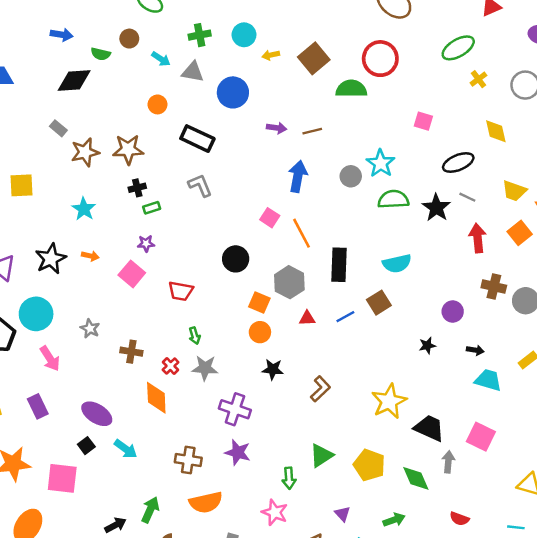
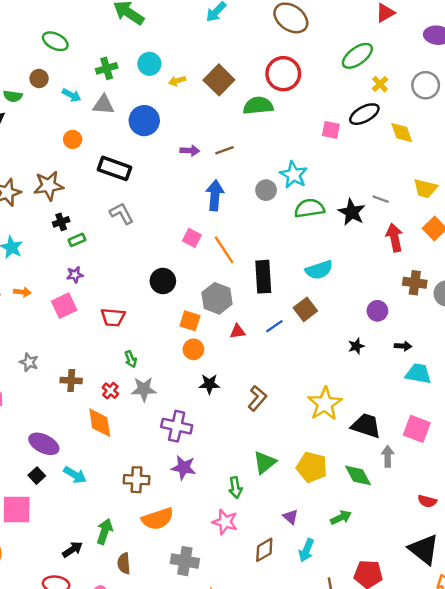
black ellipse: (458, 163) -> (364, 114), moved
pink square: (132, 274) -> (64, 306), turned 30
red semicircle: (459, 519) -> (427, 501), moved

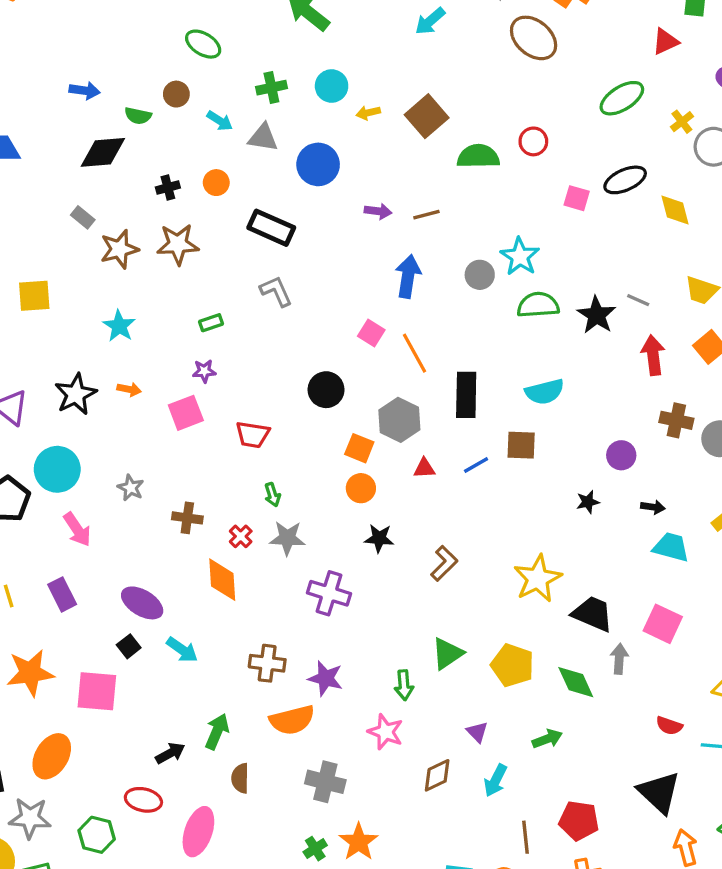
red circle: (283, 74) -> (533, 141), moved, size x0.6
yellow cross: (380, 84) -> (682, 122), moved
black cross: (61, 222) -> (168, 187), moved
brown square: (305, 309) -> (521, 445), turned 35
purple star: (184, 468) -> (326, 678), moved

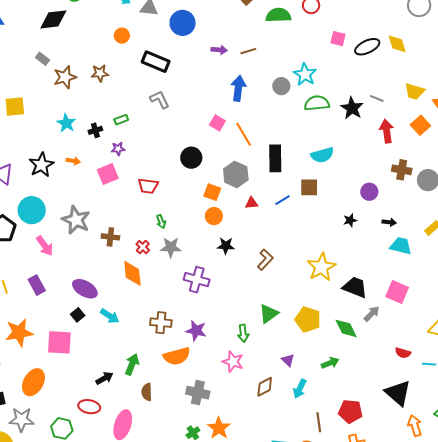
black ellipse: (625, 180) -> (367, 47), moved
black cross: (168, 187) -> (95, 130), moved
brown star: (178, 244) -> (100, 73), size x0.7
gray star: (131, 488) -> (76, 220), size x1.8
gray arrow: (619, 659) -> (372, 314), turned 42

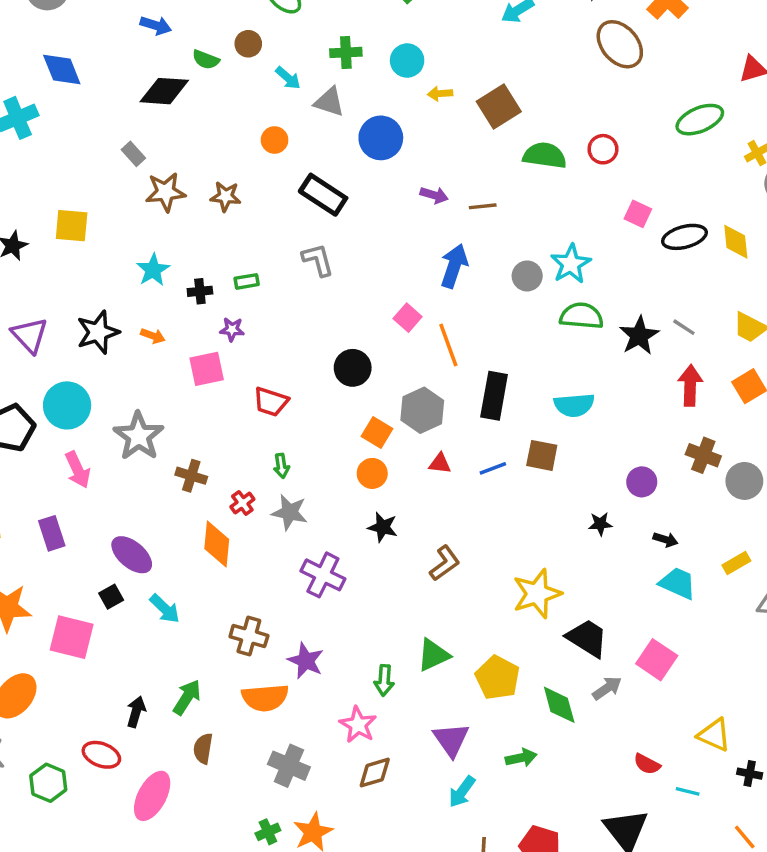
purple triangle: (288, 360) -> (451, 740), size x1.6
black arrow: (104, 378) -> (136, 712), turned -54
brown diamond: (265, 387) -> (375, 773), moved

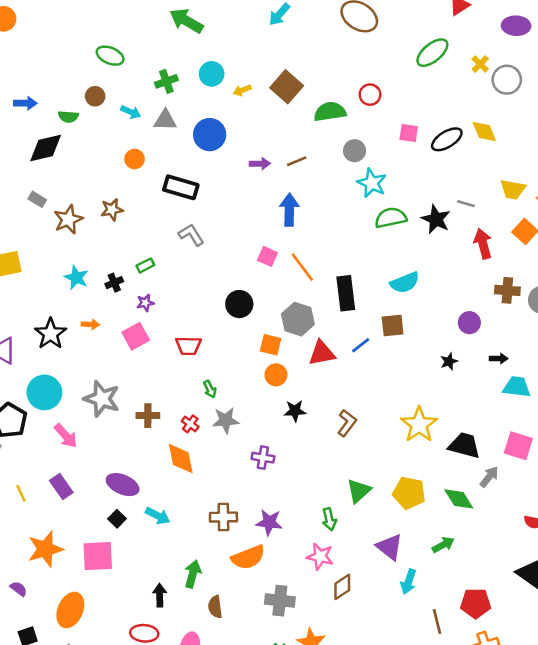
gray circle: (527, 276) -> (355, 151), moved
red triangle: (440, 463) -> (322, 353), size x1.6
purple cross: (323, 575) -> (263, 458), size x0.7

